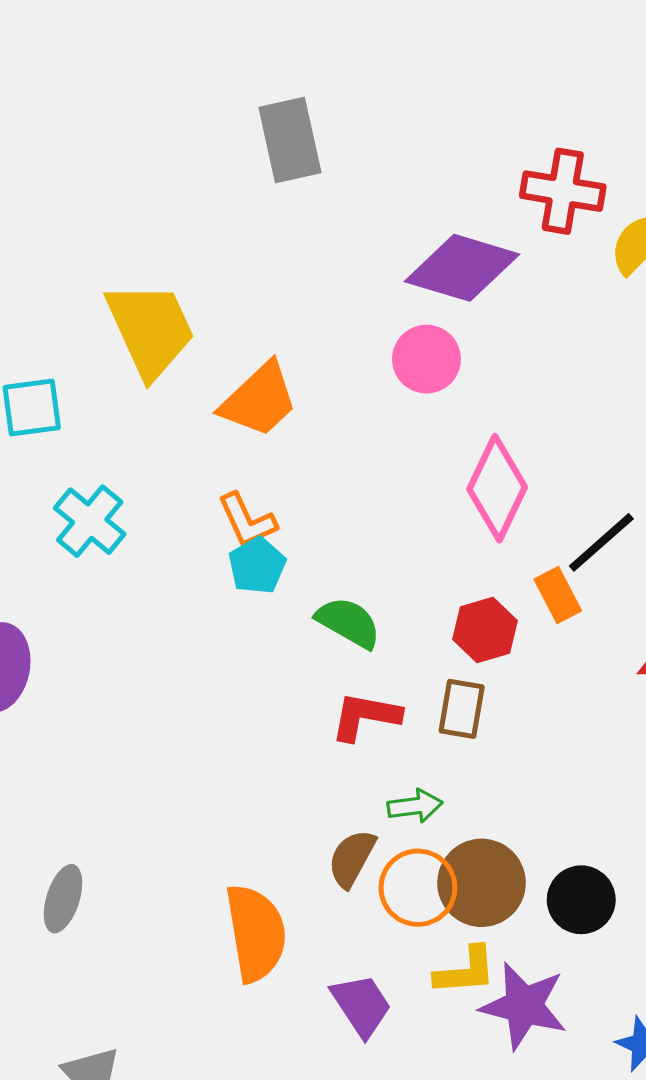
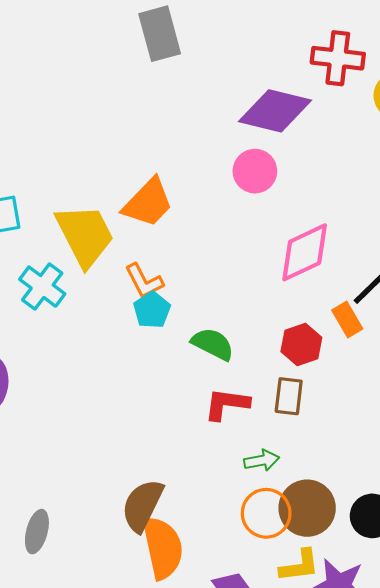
yellow trapezoid: (150, 329) -> (85, 235), moved
pink diamond: (497, 488) -> (305, 252), turned 42
brown semicircle: (352, 858) -> (142, 505), moved, size x1.4

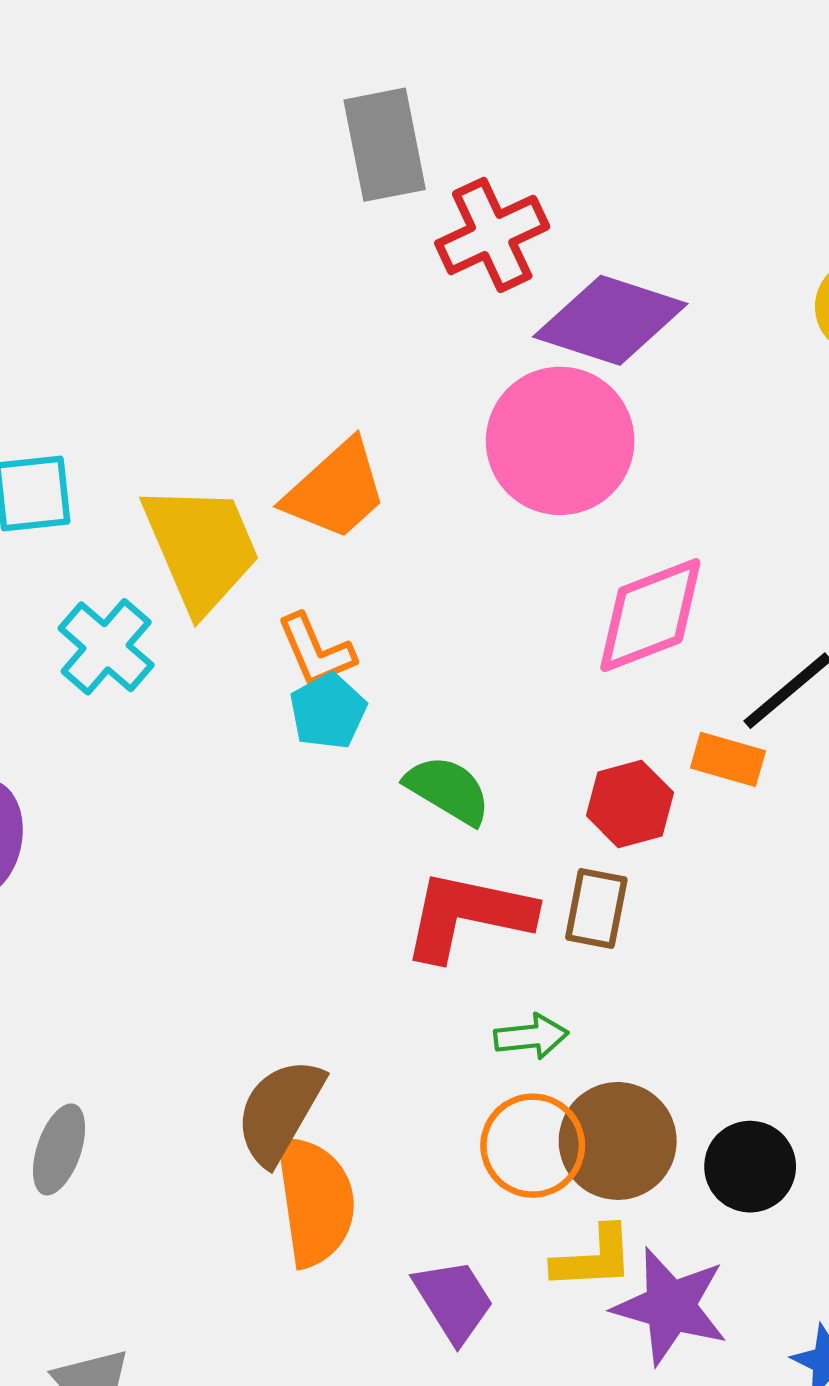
red cross: (338, 58) -> (492, 235), moved, turned -36
pink circle: (255, 171) -> (560, 441), size x1.6
orange rectangle: (347, 319) -> (728, 759), turned -48
red L-shape: (227, 404) -> (468, 915), size x1.4

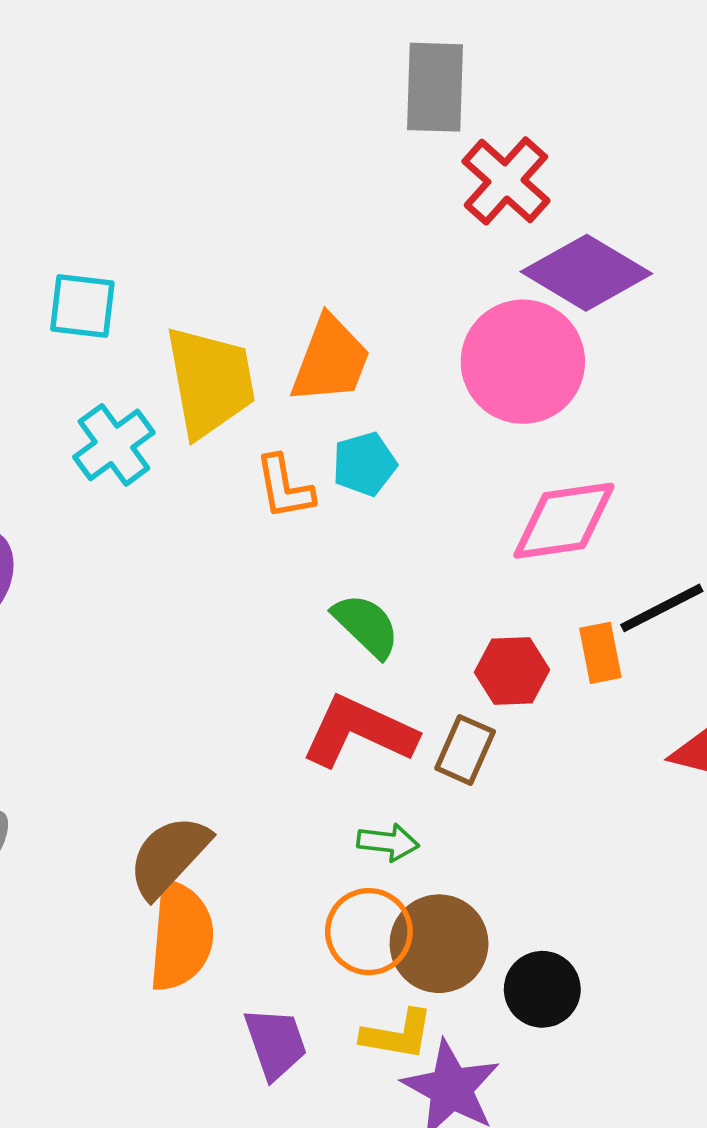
red cross: (492, 235) -> (506, 181), turned -36
orange trapezoid: (336, 490) -> (331, 360), turned -40
cyan pentagon: (328, 711) -> (364, 464), moved
orange rectangle: (728, 759) -> (600, 653), turned 50

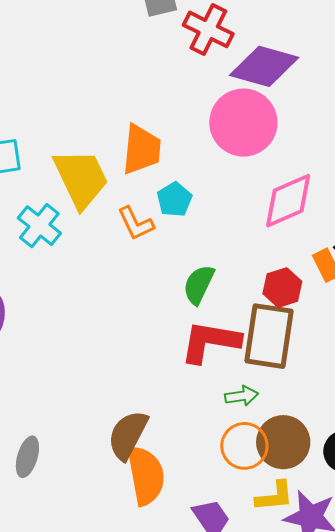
green semicircle: (366, 625) -> (199, 285), turned -93
brown rectangle: (465, 750) -> (269, 336), size x1.8

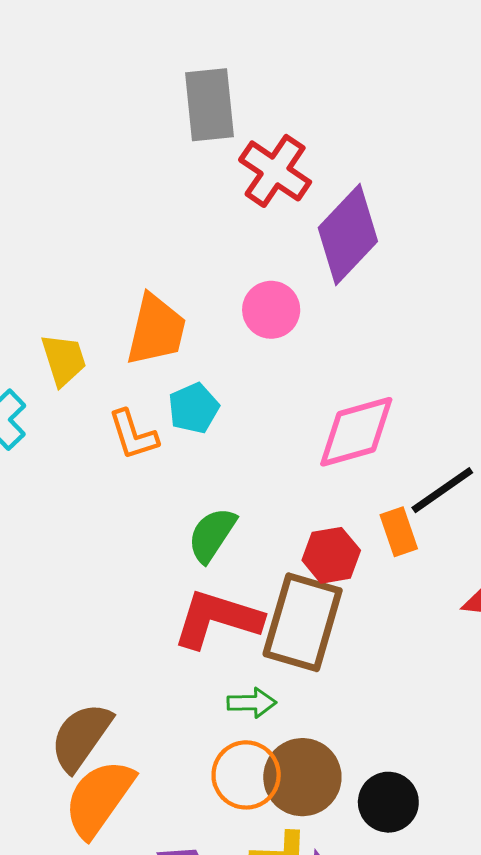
purple diamond: (264, 66) -> (348, 235), turned -70
pink circle: (243, 123) -> (271, 310), moved, size x0.6
yellow trapezoid: (81, 178) -> (64, 360), size x0.6
orange semicircle: (146, 476) -> (99, 798), turned -142

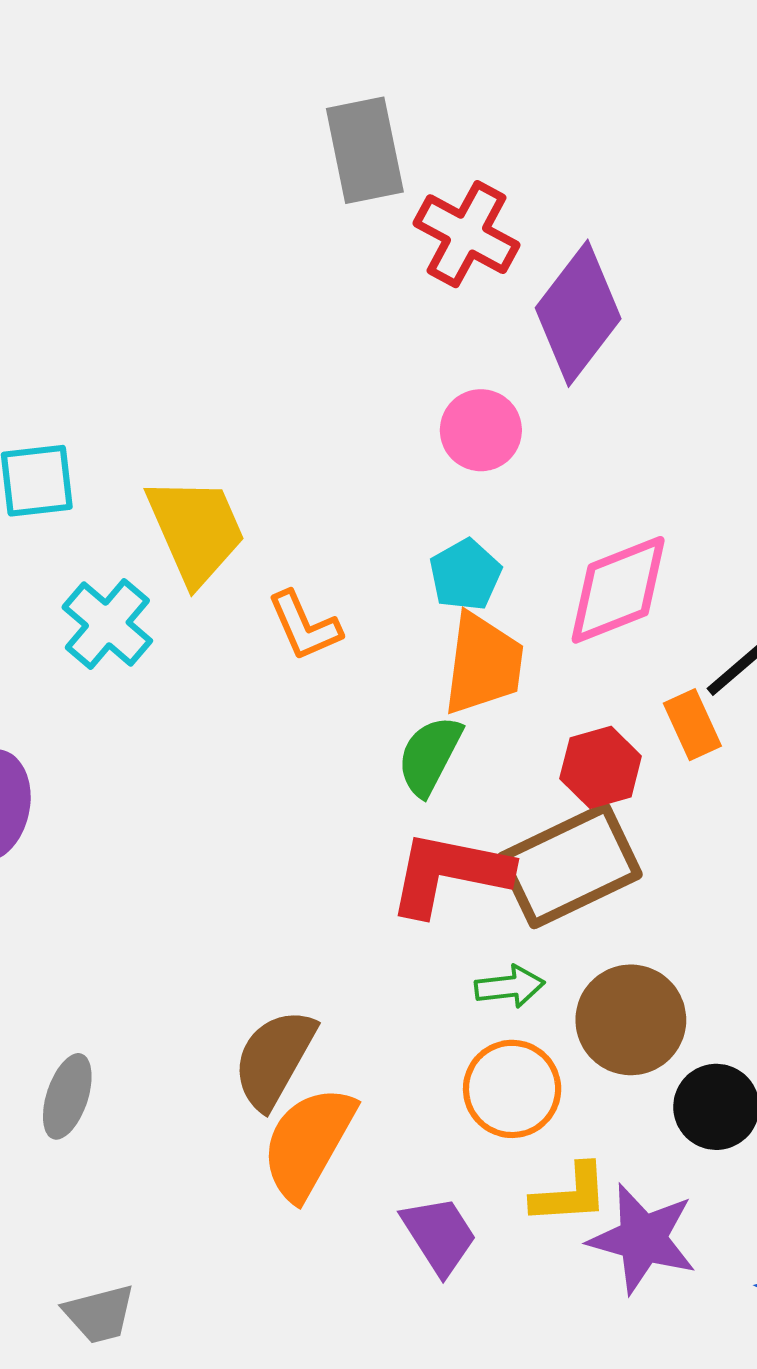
orange trapezoid: (156, 330) -> (483, 664), moved
yellow trapezoid: (64, 360) -> (196, 530), size x1.5
cyan pentagon: (194, 408) -> (465, 575), moved
brown rectangle: (303, 622) -> (570, 866), turned 54
brown circle: (302, 777) -> (631, 1020), moved

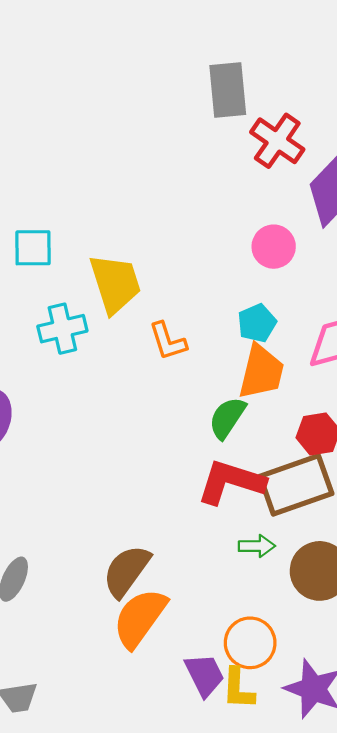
cyan cross: (107, 624) -> (62, 329), turned 30
orange circle: (512, 1089) -> (250, 643), moved
yellow L-shape: (570, 1194) -> (238, 689), moved, turned 90

